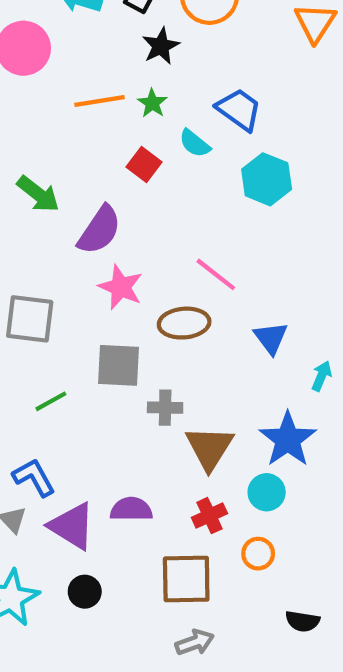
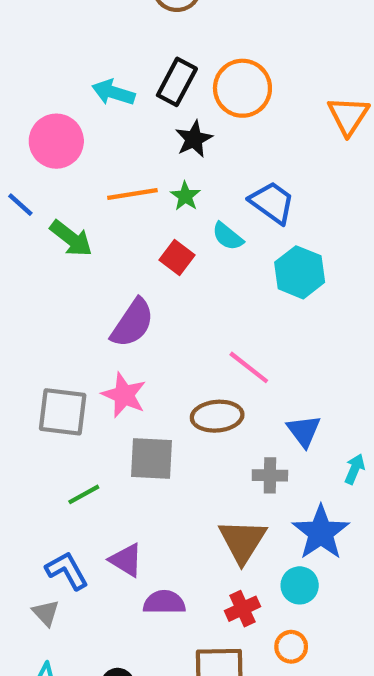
green arrow: (38, 194) -> (71, 238), moved
pink star: (121, 287) -> (124, 395), moved
gray cross: (165, 408) -> (270, 475), moved
purple triangle: (72, 526) -> (126, 560), moved, size x0.7

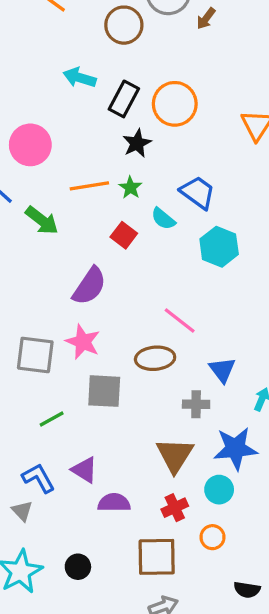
cyan arrow: (113, 92) -> (80, 78), moved
blue star: (321, 533) -> (235, 449), turned 30

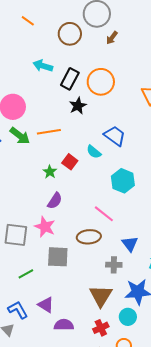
brown arrow: (206, 19) -> (112, 38), moved
green star: (130, 188) -> (50, 172), moved
green arrow: (42, 220) -> (20, 136), moved
cyan hexagon: (219, 247) -> (123, 181), moved
purple semicircle: (89, 286) -> (55, 201), moved, size x0.7

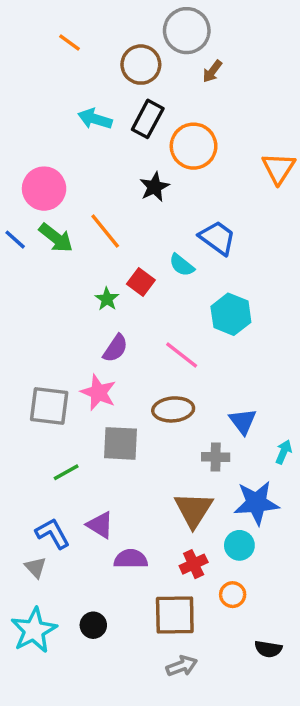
black rectangle: (70, 79) -> (148, 119), moved
orange line: (49, 132) -> (105, 231), turned 60
pink line: (104, 214) -> (182, 355), moved

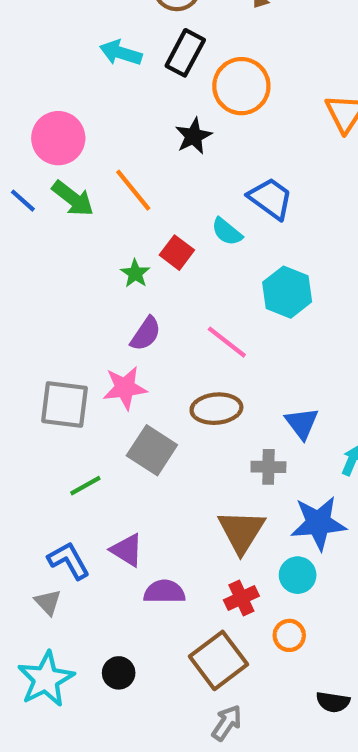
pink star: (98, 392) -> (125, 388), turned -30
gray square: (120, 443) -> (152, 450), turned 30
brown square: (175, 615) -> (218, 660), turned -36
gray arrow: (182, 666) -> (227, 723), turned -36

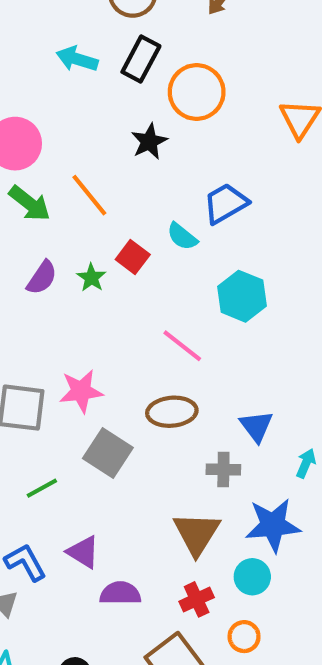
blue trapezoid: (271, 198) -> (225, 203), turned -66
purple semicircle: (146, 334) -> (42, 278), moved

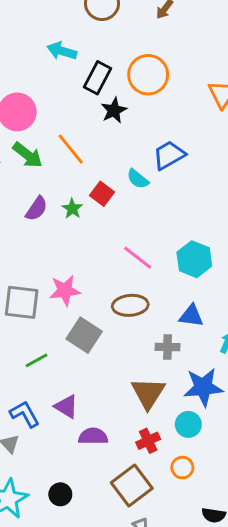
black rectangle: (141, 59) -> (98, 78), moved
cyan hexagon: (242, 296) -> (194, 259), moved
blue triangle: (256, 426) -> (191, 316), turned -45

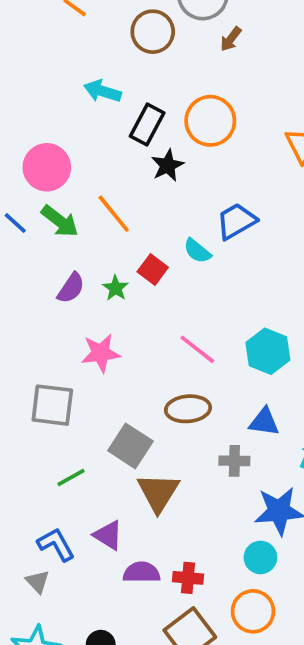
pink star: (65, 290) -> (101, 353), moved
brown triangle: (148, 393) -> (158, 492), moved
red cross: (148, 441) -> (188, 578), moved, turned 30
orange circle: (182, 468) -> (253, 611), size x1.5

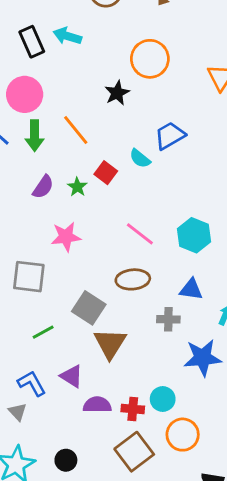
black rectangle: (147, 125) -> (32, 42), moved, turned -52
green arrow: (60, 221) -> (35, 136), turned 52
cyan circle: (260, 557) -> (163, 399), moved

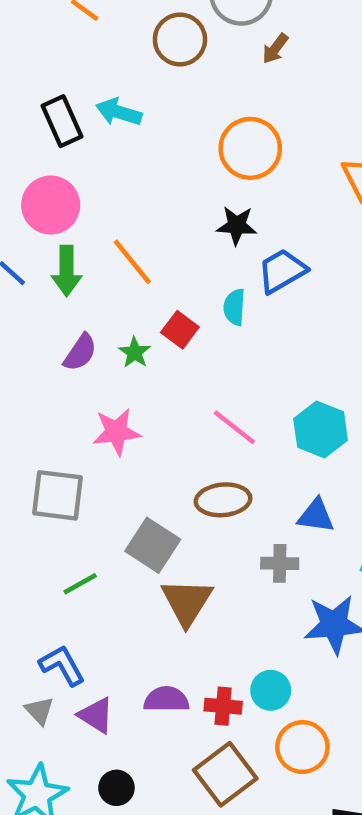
black star: (117, 93) -> (237, 225), moved, turned 30
cyan semicircle: (140, 158) -> (234, 307), turned 55
purple triangle: (72, 376) -> (96, 715), moved

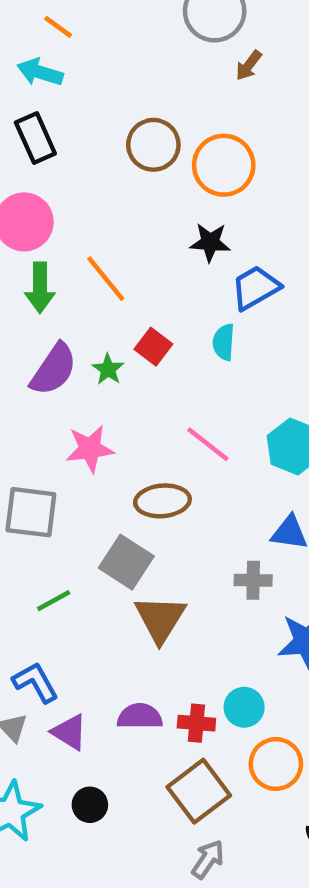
brown circle: (180, 39) -> (153, 145), moved
cyan arrow: (119, 112) -> (40, 72), moved
cyan semicircle: (234, 307) -> (224, 342), moved
purple semicircle: (80, 352) -> (54, 369), size x1.4
brown ellipse: (223, 500) -> (162, 501), moved

